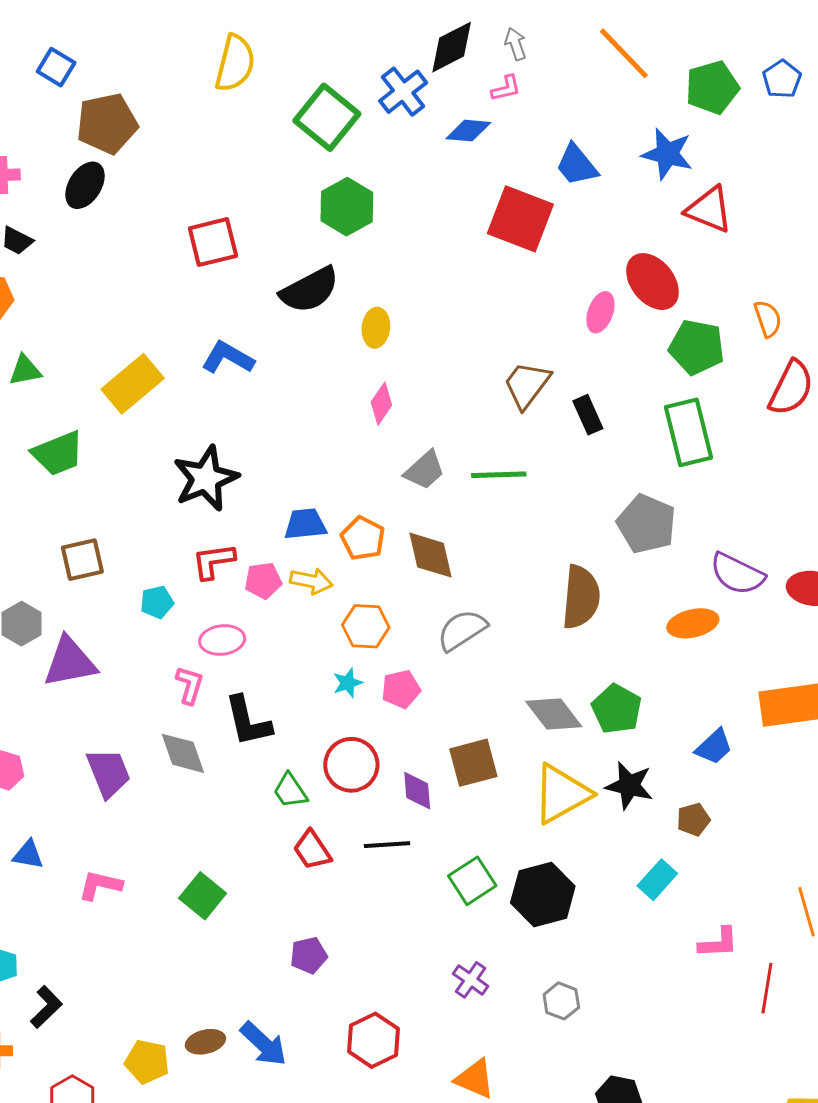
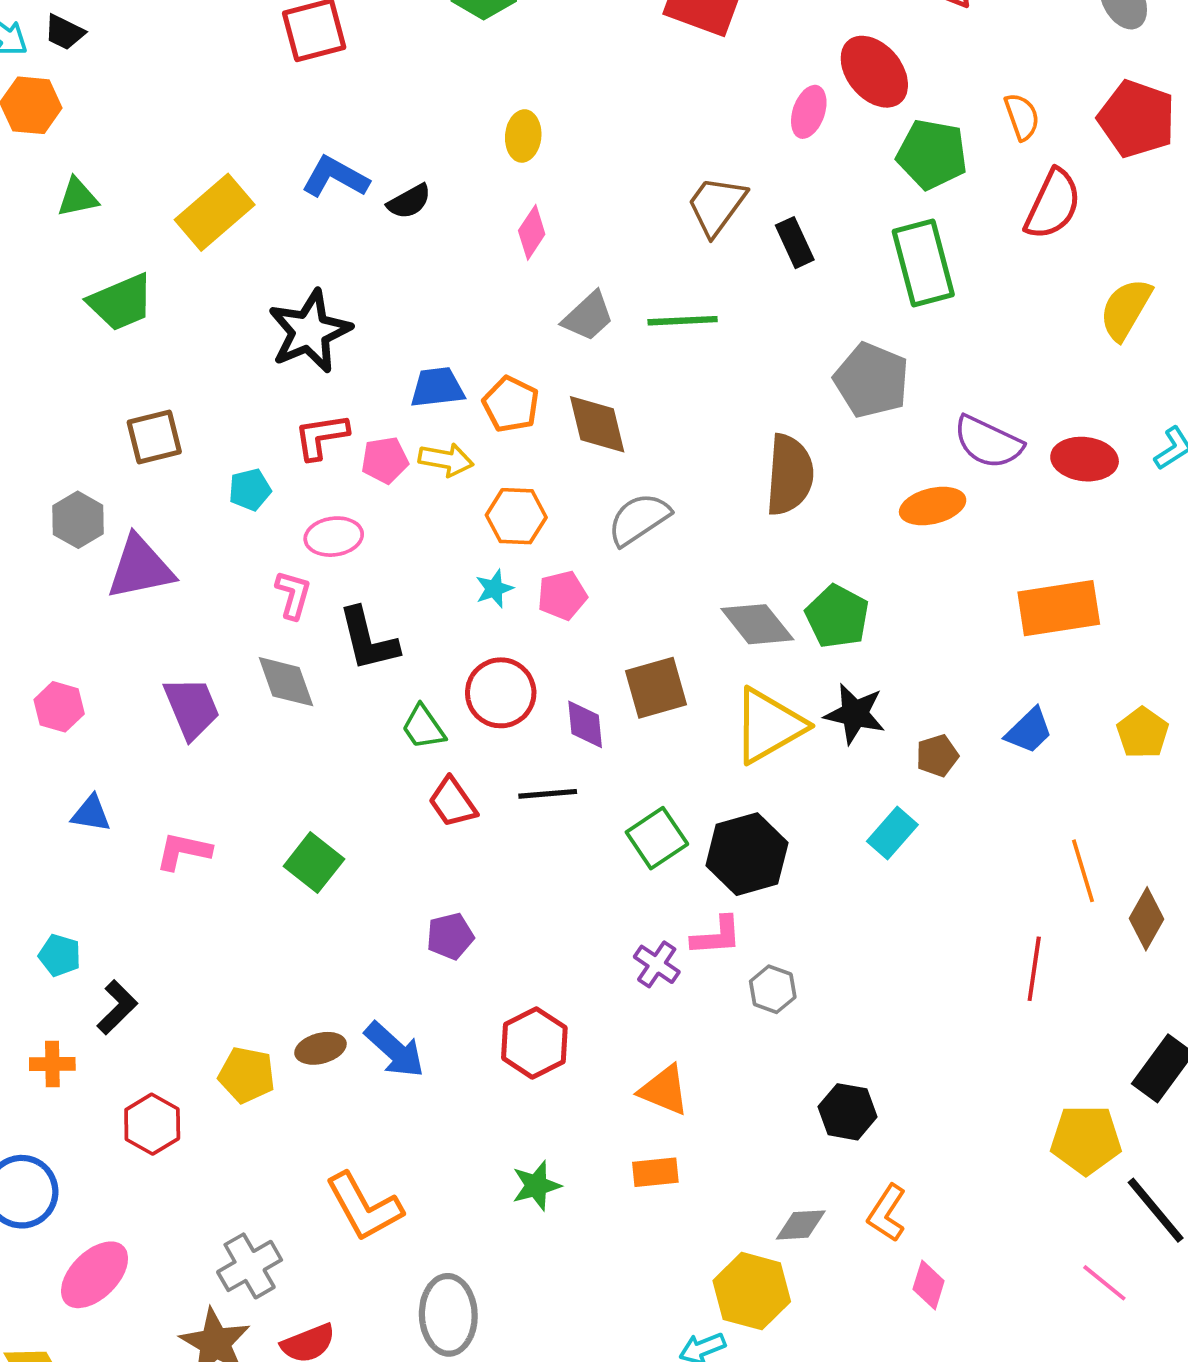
black semicircle: (310, 290) -> (409, 201), moved, size x0.6
blue trapezoid: (714, 747) -> (1029, 731), moved
pink L-shape: (718, 943) -> (717, 936), moved

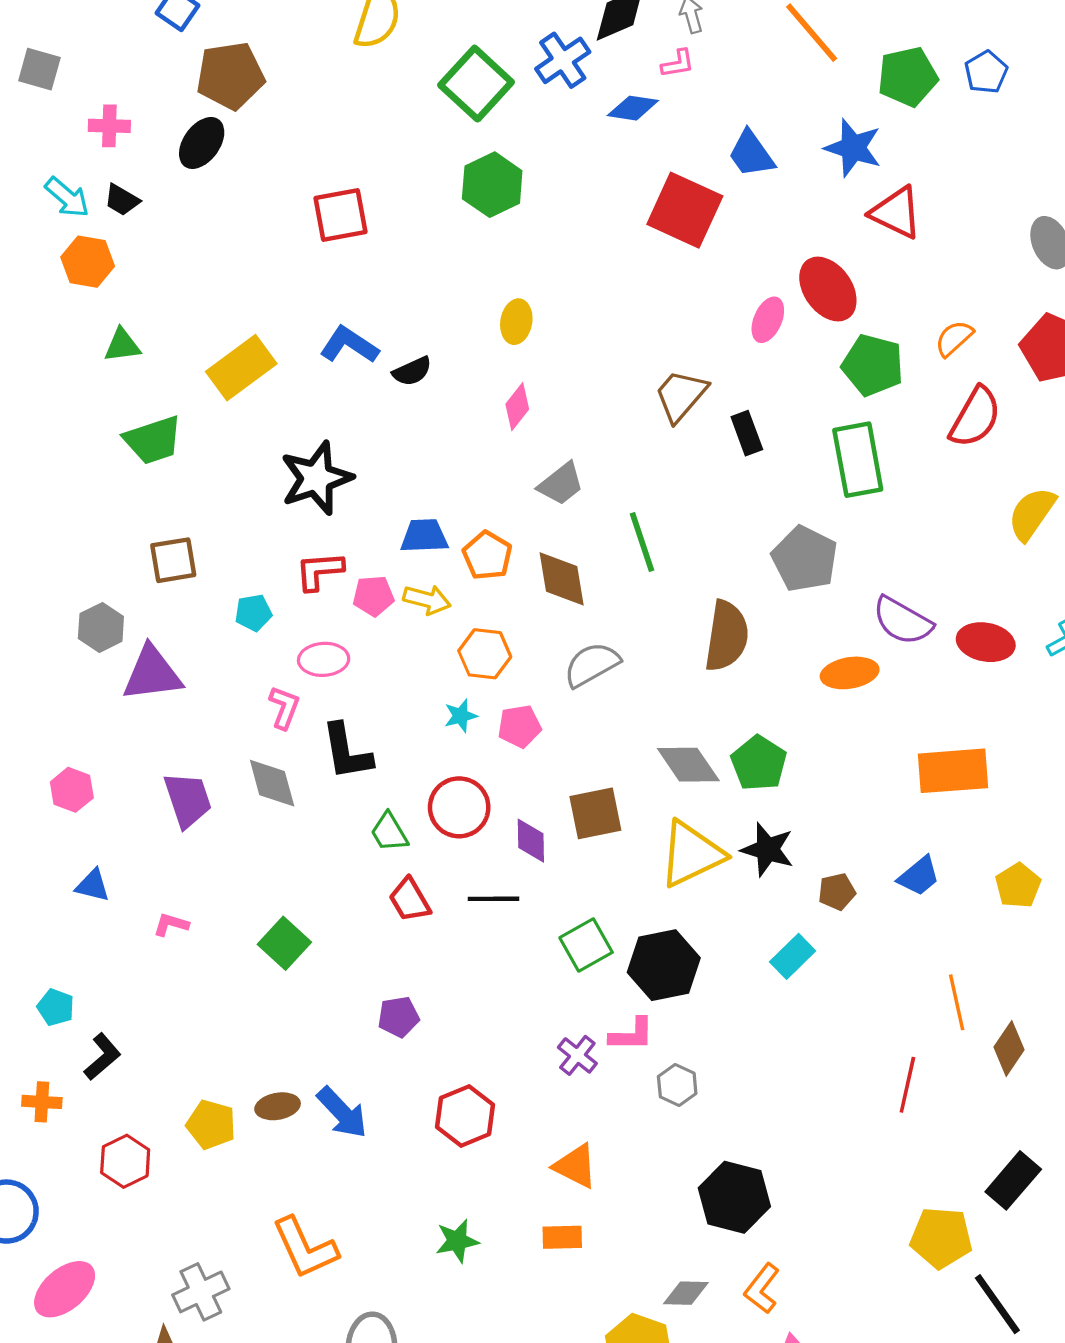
orange semicircle: (1022, 117) -> (954, 338), turned -117
green line: (683, 321) -> (642, 542), moved, turned 70
pink L-shape: (183, 851) -> (171, 924), size x0.7
black hexagon: (847, 1112) -> (734, 1197), size x1.4

